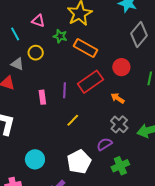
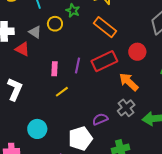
green star: (60, 36) -> (73, 11), moved
orange arrow: (118, 98) -> (129, 82), size x1.5
yellow line: (73, 120) -> (62, 92), moved
purple semicircle: (104, 144) -> (100, 119), moved

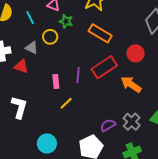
gray cross: (126, 108) -> (132, 122), moved

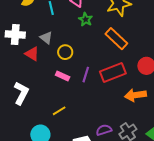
yellow circle: (50, 37) -> (65, 52), moved
pink rectangle: (56, 81) -> (63, 76), turned -72
orange arrow: (131, 84) -> (135, 95), turned -55
yellow line: (66, 103) -> (59, 111), moved

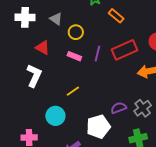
orange rectangle: (116, 39) -> (116, 16), moved, size x0.7
red triangle: (32, 54) -> (43, 48), moved

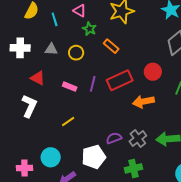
gray triangle: (56, 19) -> (51, 49), turned -32
yellow circle: (76, 32) -> (76, 53), moved
cyan circle: (55, 116) -> (51, 157), moved

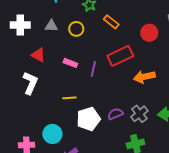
red circle: (153, 72) -> (149, 33), moved
purple line: (93, 84) -> (93, 69), moved
yellow line: (68, 122) -> (69, 98), turned 32
white pentagon: (94, 157) -> (88, 119), moved

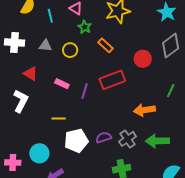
orange arrow: (144, 77) -> (144, 110), moved

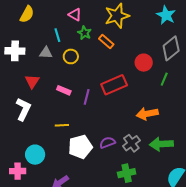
cyan line: (50, 16) -> (57, 35), moved
orange rectangle: (106, 45) -> (106, 41), moved
red triangle: (31, 74) -> (32, 81), turned 35
green line: (171, 91) -> (164, 79), moved
cyan circle: (39, 153) -> (35, 155), moved

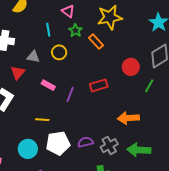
gray triangle: (46, 53) -> (33, 57), moved
red rectangle: (114, 85) -> (99, 85), size x0.7
cyan circle: (35, 155) -> (28, 149), moved

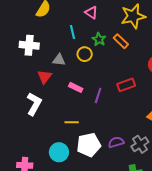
green star: (75, 31) -> (99, 39), moved

